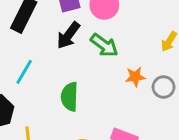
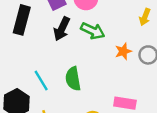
cyan line: (24, 72) -> (41, 80), moved, turned -50

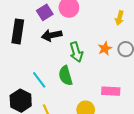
black arrow: (62, 29) -> (52, 35), turned 60
green arrow: (93, 31) -> (76, 52), moved, turned 54

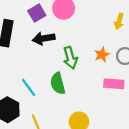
pink rectangle: (111, 91) -> (114, 84), moved

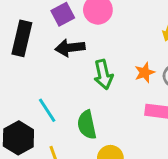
green semicircle: (58, 83) -> (87, 125), moved

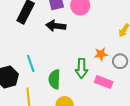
green arrow: (103, 74) -> (81, 68), moved

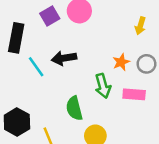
black arrow: (56, 26) -> (64, 58), moved
cyan line: (31, 63) -> (36, 67), moved

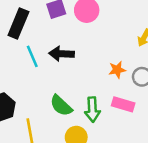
green arrow: (103, 86) -> (92, 109), moved
green semicircle: (74, 108) -> (61, 106), turned -45

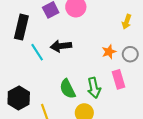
pink rectangle: (123, 104) -> (119, 79), turned 66
green semicircle: (61, 106) -> (68, 89), turned 30

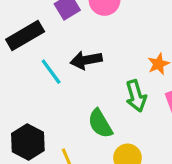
black rectangle: (21, 27) -> (25, 35), turned 50
green arrow: (94, 88) -> (136, 96), moved

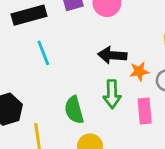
black arrow: (86, 60) -> (112, 55), moved

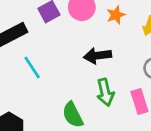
orange star: (139, 71) -> (116, 15), moved

